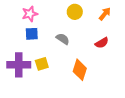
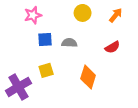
blue square: (32, 34) -> (45, 39), moved
gray semicircle: (63, 39) -> (69, 43), turned -32
purple cross: (19, 65) -> (18, 87), moved, turned -30

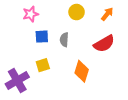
gray semicircle: (69, 43) -> (64, 40), turned -88
red semicircle: (112, 47) -> (104, 44), size x1.5

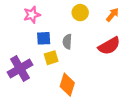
yellow square: (43, 65) -> (51, 58), moved
orange diamond: (82, 71) -> (67, 85), moved
purple cross: (17, 80) -> (20, 68), moved

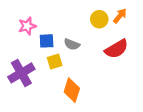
yellow circle: (80, 13) -> (99, 19), moved
pink star: (32, 15) -> (27, 26), moved
gray semicircle: (67, 42) -> (72, 44), turned -72

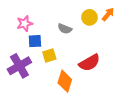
blue square: (47, 41) -> (35, 41), moved
gray semicircle: (72, 44) -> (65, 29), moved
red semicircle: (116, 49) -> (89, 63), moved

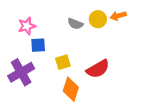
orange arrow: (108, 14) -> (118, 16), turned -144
gray semicircle: (65, 29) -> (75, 24), moved
yellow square: (49, 55) -> (63, 62), moved

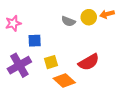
pink star: (27, 26) -> (13, 23), moved
yellow square: (63, 62) -> (51, 62), moved
orange diamond: (71, 89) -> (64, 80), turned -65

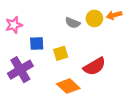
yellow square: (51, 62) -> (61, 53), moved

